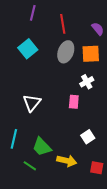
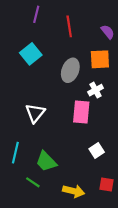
gray ellipse: (66, 52) -> (70, 70), moved
pink rectangle: (74, 102) -> (81, 112), size x1.5
yellow arrow: (67, 161) -> (74, 191), moved

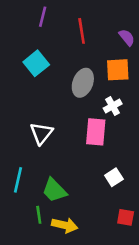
green line: (33, 182) -> (39, 215), turned 48
yellow arrow: (74, 191) -> (65, 225), moved

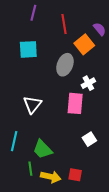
cyan square: (36, 63) -> (28, 49), turned 36
orange square: (118, 70) -> (84, 44), moved, turned -36
red square: (126, 217) -> (75, 175), moved

